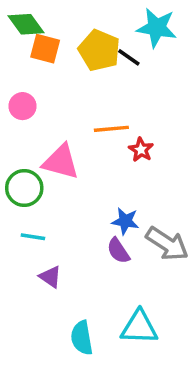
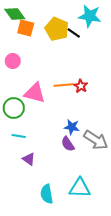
orange line: (111, 129) -> (64, 85), moved

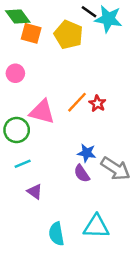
black line: (74, 33) -> (89, 12), moved
orange line: (64, 85) -> (77, 102), turned -42
cyan line: (19, 136) -> (23, 164), turned -32

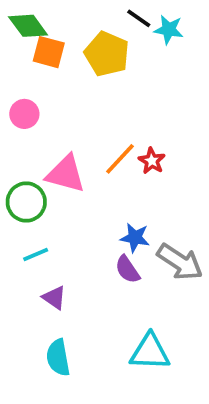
cyan star: (108, 19) -> (169, 30), size x0.7
cyan semicircle: (56, 234) -> (58, 358), moved

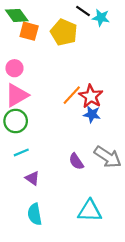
red star: (152, 161) -> (91, 96), size x1.5
pink triangle: (66, 174) -> (17, 95), moved, turned -45
blue star: (135, 238) -> (92, 114), moved

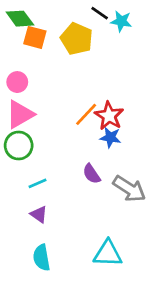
cyan line: (21, 152) -> (38, 183), moved
purple semicircle: (76, 161) -> (92, 174), moved

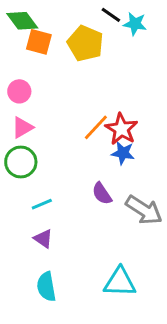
pink triangle: (20, 114) -> (22, 127), size x0.7

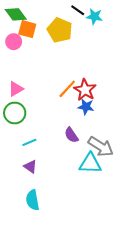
pink circle: (19, 91) -> (14, 42), moved
cyan triangle: (120, 282) -> (90, 163), moved

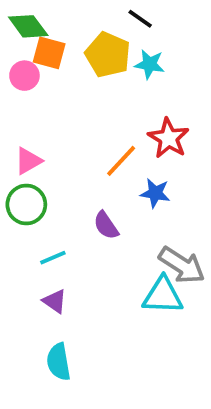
cyan star: (94, 16) -> (150, 64), moved
red star: (85, 90) -> (169, 138), moved
purple semicircle: (71, 135) -> (106, 225), moved

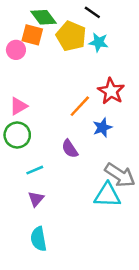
green diamond: (28, 26) -> (44, 17), moved
blue star: (155, 193) -> (102, 127), turned -30
purple triangle: (55, 301) -> (36, 199), turned 36

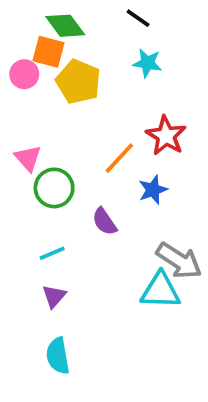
yellow pentagon: (71, 36) -> (78, 82), moved
pink triangle: (18, 106) -> (28, 158), turned -42
green circle: (17, 135) -> (54, 188), moved

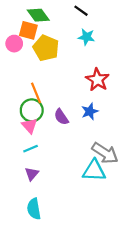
pink triangle: (28, 158) -> (30, 126), moved
orange line: (119, 158) -> (36, 93), moved, turned -65
purple semicircle: (104, 222) -> (61, 117), moved

